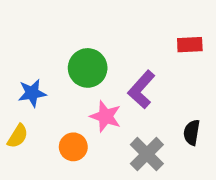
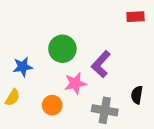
red rectangle: (190, 45) -> (136, 17), moved
pink star: (106, 116) -> (75, 83), turned -30
gray cross: (147, 154) -> (105, 110), turned -35

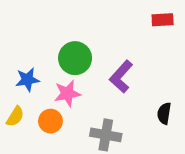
pink star: (75, 83) -> (67, 93), moved
orange circle: (52, 105) -> (50, 121), moved
gray cross: (105, 110) -> (106, 135), moved

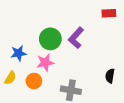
purple L-shape: (121, 77) -> (76, 38), moved

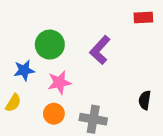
green circle: (50, 39) -> (50, 45), moved
orange circle: (34, 81) -> (54, 114), moved

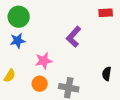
green circle: (50, 45) -> (19, 17), moved
blue star: (24, 70) -> (18, 41), moved

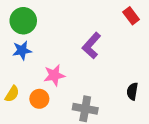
red rectangle: (106, 13) -> (131, 16), turned 56
orange circle: (40, 84) -> (39, 99), moved

